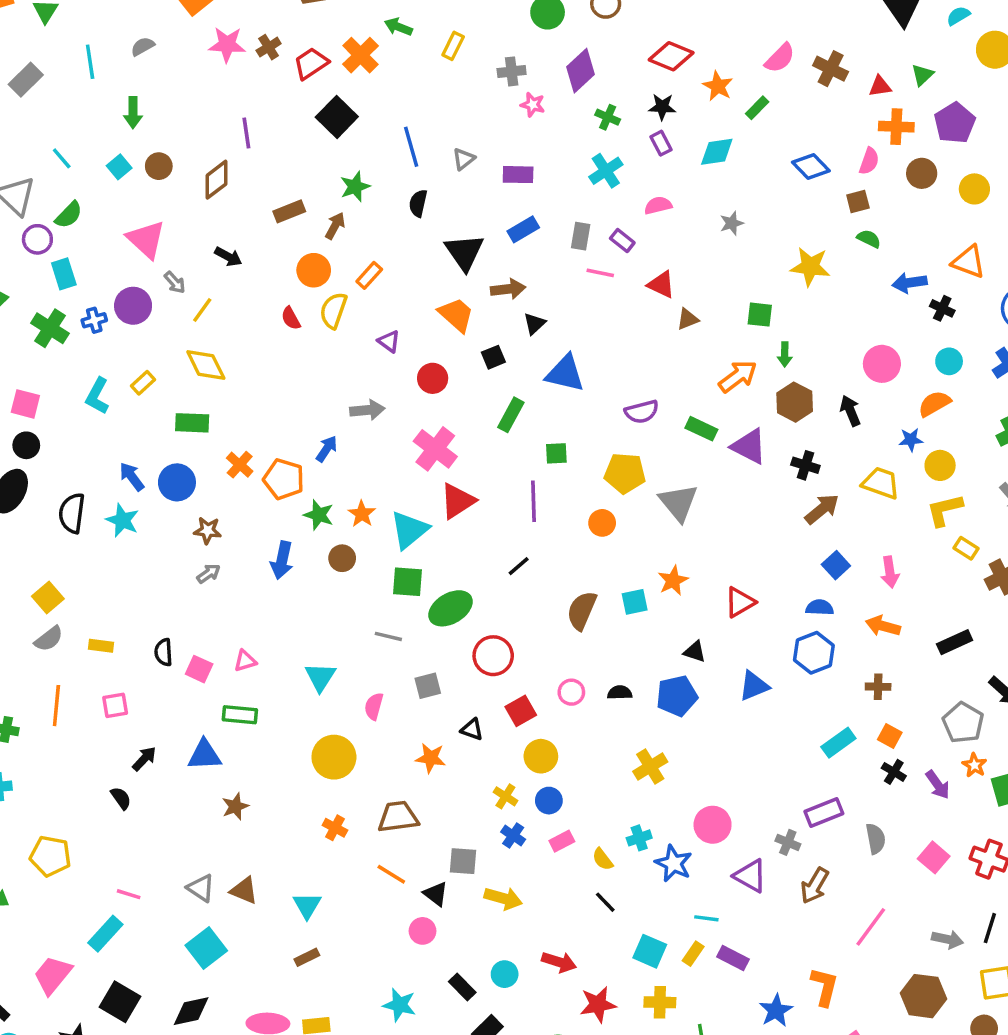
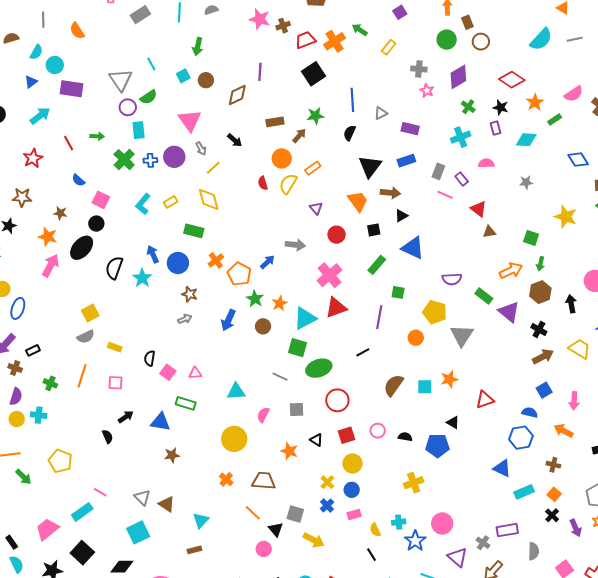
cyan triangle: (320, 677) -> (236, 391), turned 42
blue triangle: (754, 686) -> (502, 468), moved, turned 36

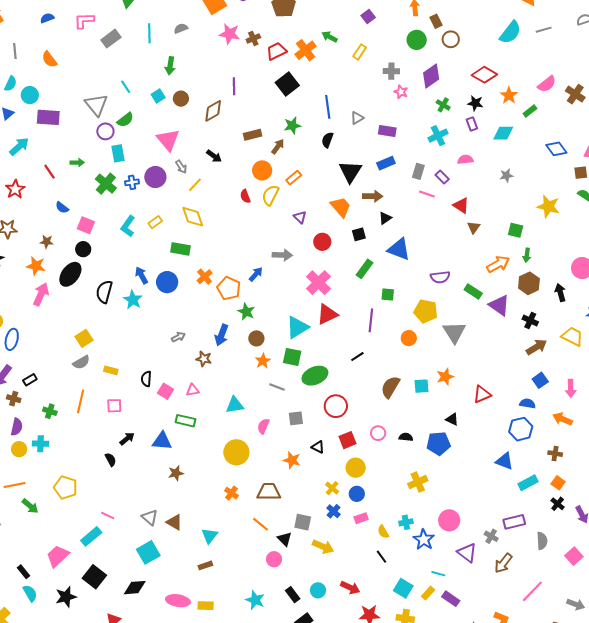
brown triangle: (489, 232) -> (474, 227), turned -40
brown star: (190, 294) -> (204, 359), moved
orange star: (280, 303) -> (263, 361), moved

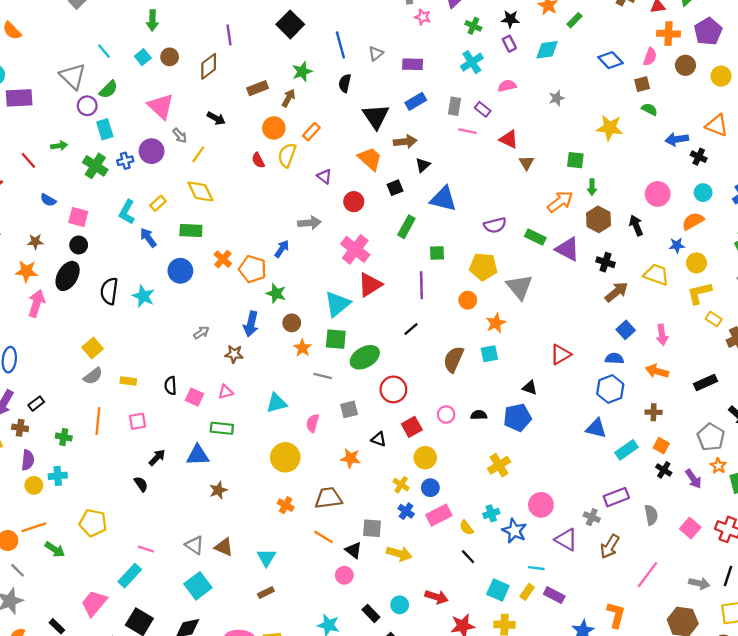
blue arrow: (142, 275) -> (148, 238), moved
orange star: (445, 377) -> (496, 323), moved
pink rectangle: (361, 518) -> (439, 515), size x1.5

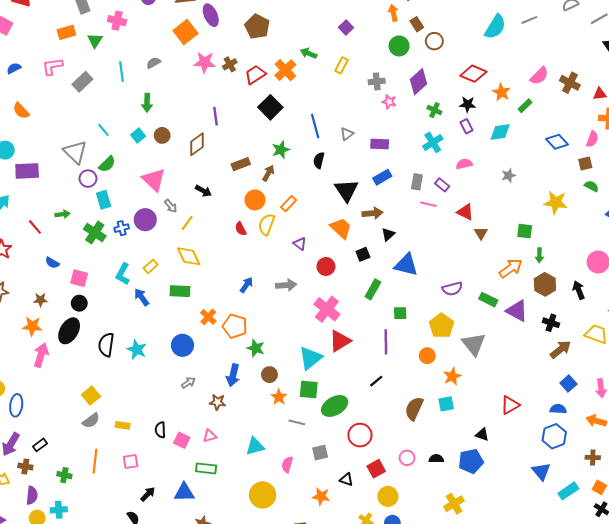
blue arrow: (282, 249) -> (246, 285), moved
yellow pentagon: (483, 267) -> (441, 326), turned 30
blue circle: (180, 271) -> (182, 345), moved
blue triangle: (596, 428) -> (541, 471), turned 36

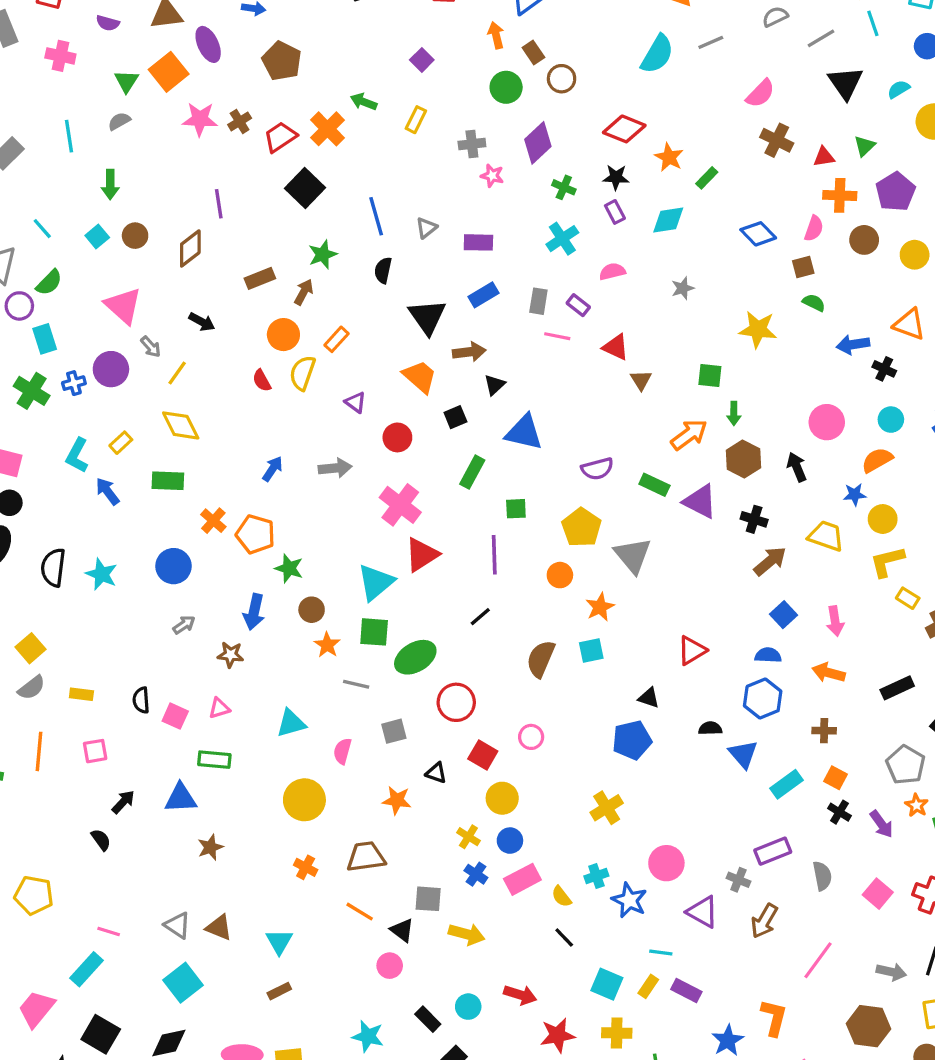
green triangle: (95, 40) -> (126, 81), moved
pink semicircle: (539, 76) -> (760, 93), moved
black semicircle: (436, 459) -> (710, 728), moved
red square: (376, 469) -> (483, 755), turned -30

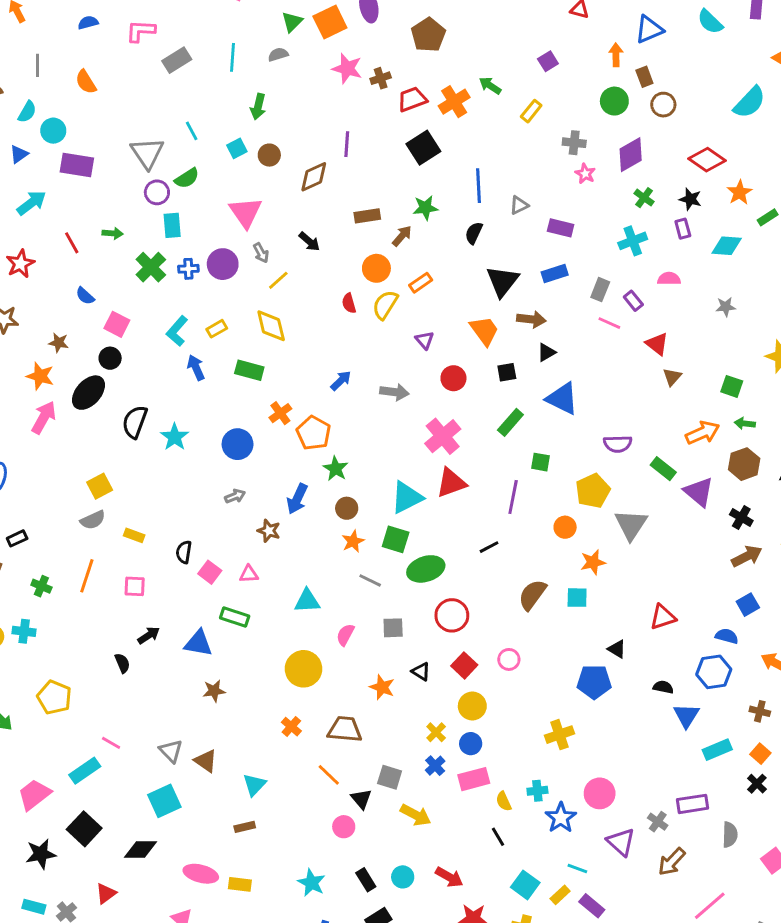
green arrow: (734, 413) -> (745, 423), turned 84

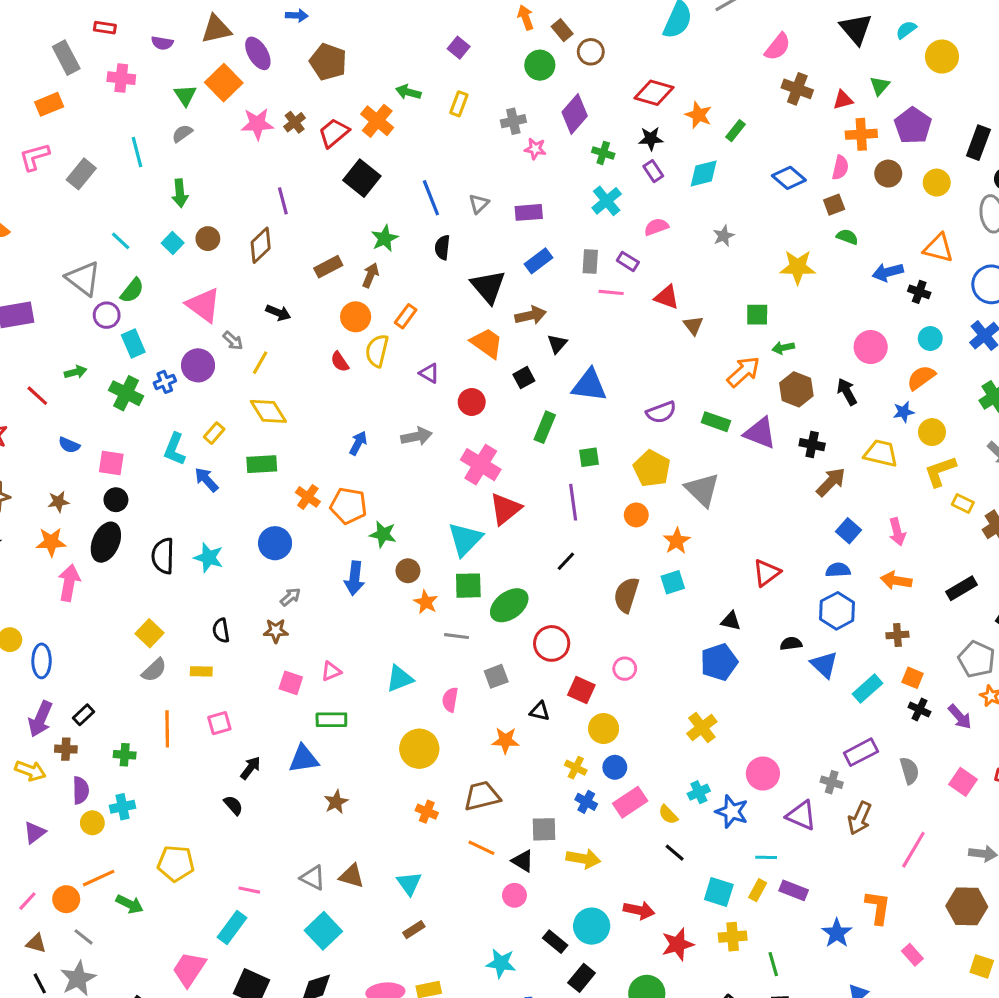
brown star: (269, 531) -> (276, 631), moved
black semicircle: (184, 552) -> (221, 631), moved
cyan circle: (403, 877) -> (592, 926), size x1.5

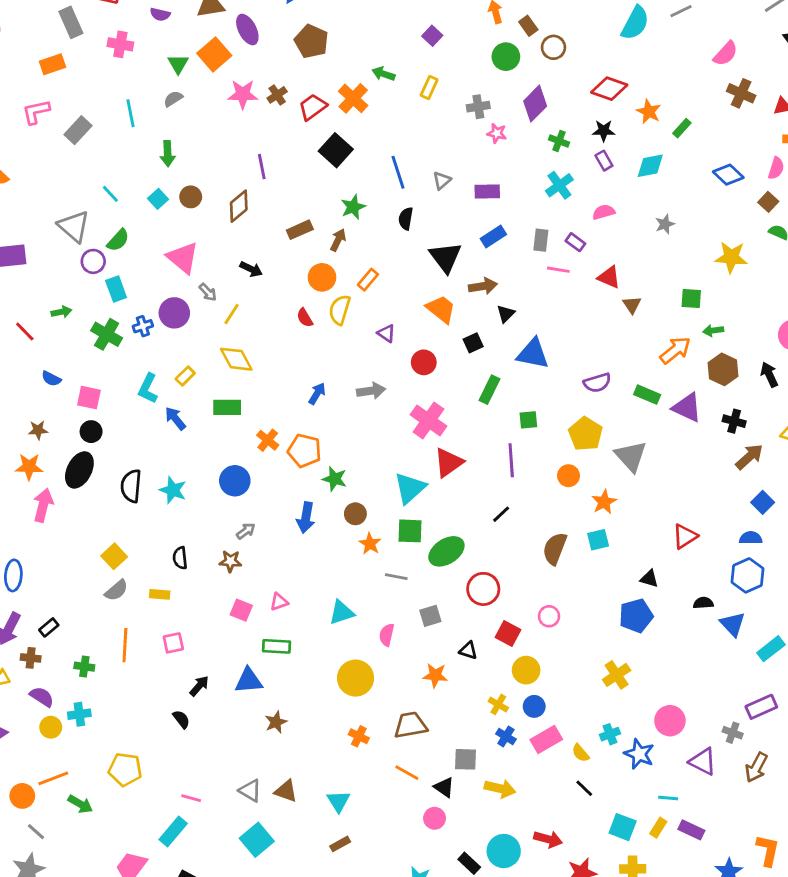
brown square: (834, 205) -> (768, 202), turned -30
purple semicircle: (81, 790) -> (42, 697), turned -60

